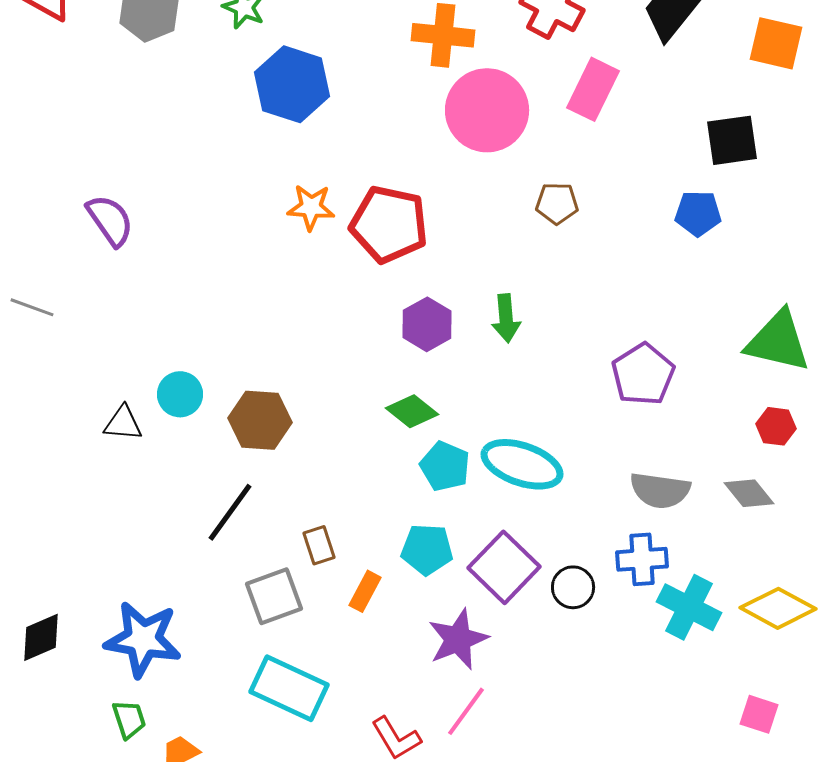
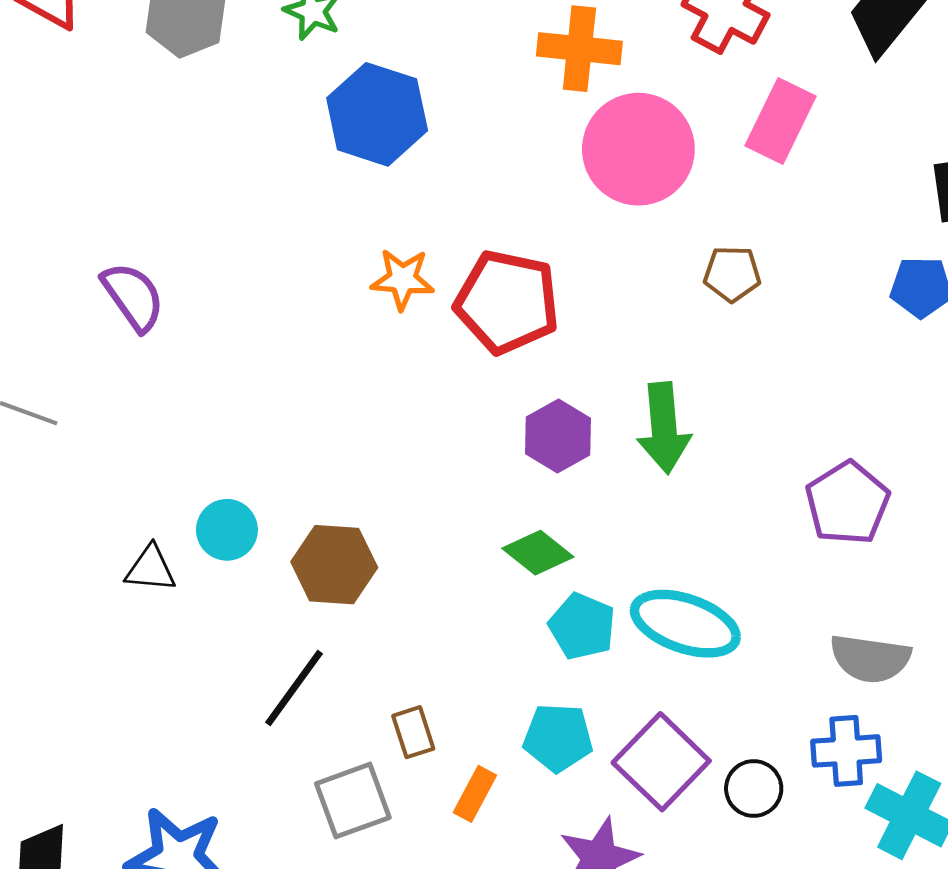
green arrow: (506, 318) -> (664, 428), size x1.4

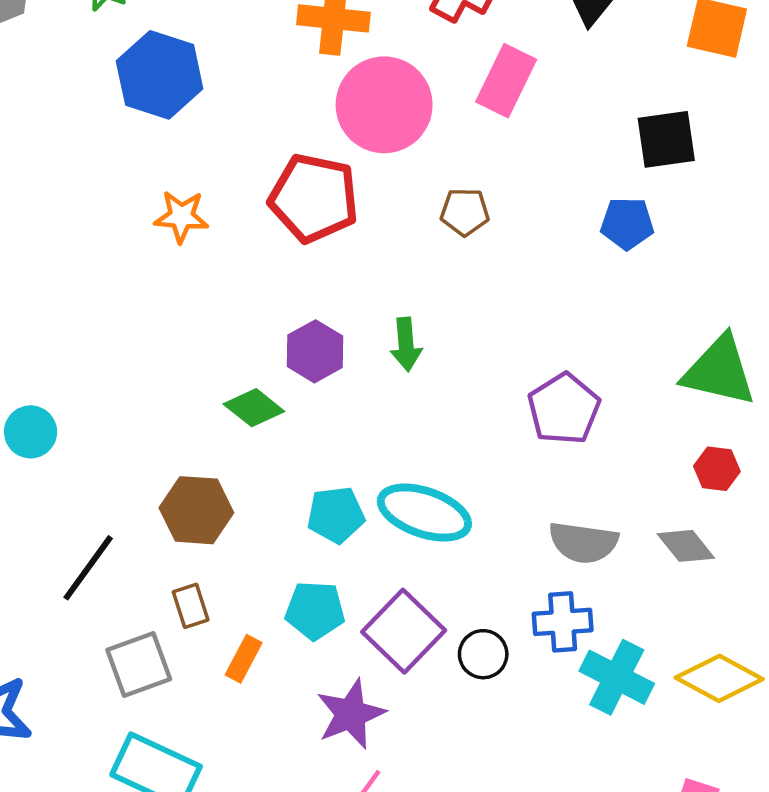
red pentagon: (507, 302) -> (314, 198), moved
green arrow: (664, 428) -> (406, 344), size x0.7
green diamond: (538, 553) -> (254, 408), moved
brown hexagon: (334, 565) -> (196, 510), moved
cyan pentagon: (582, 626) -> (336, 515), turned -30

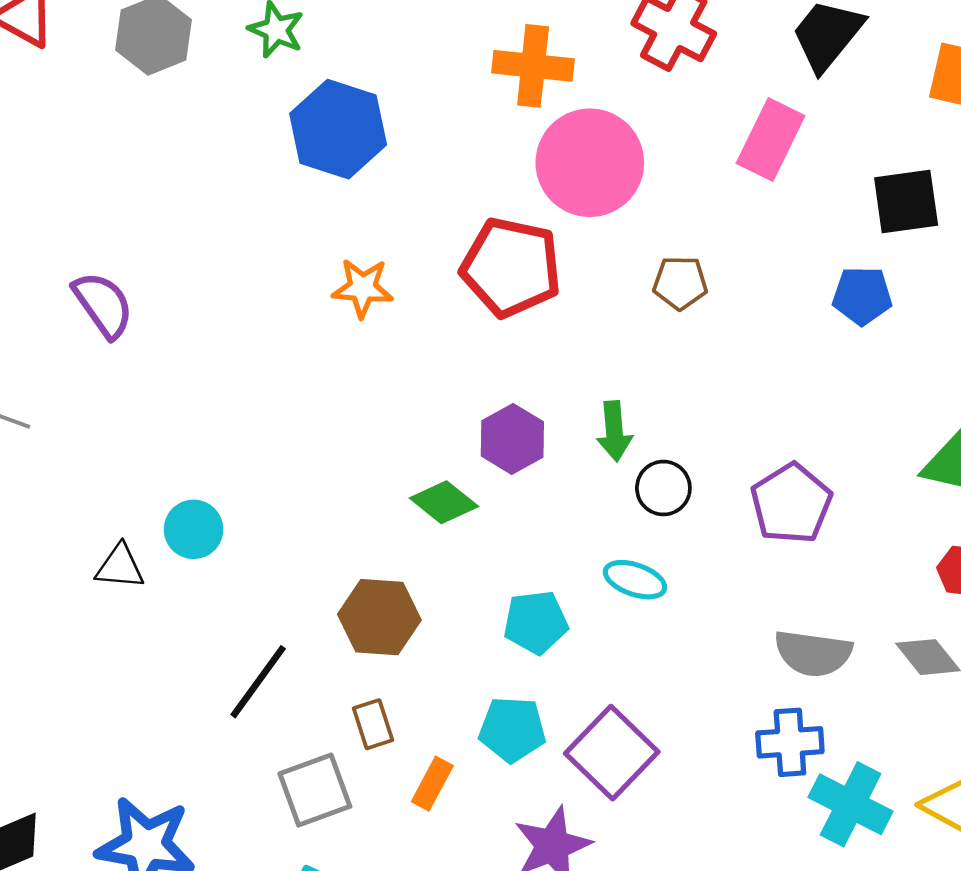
pink rectangle: (506, 81) -> (771, 140), moved
cyan ellipse: (424, 513) -> (635, 580), moved, size x0.6
black circle: (483, 654) -> (663, 488), moved

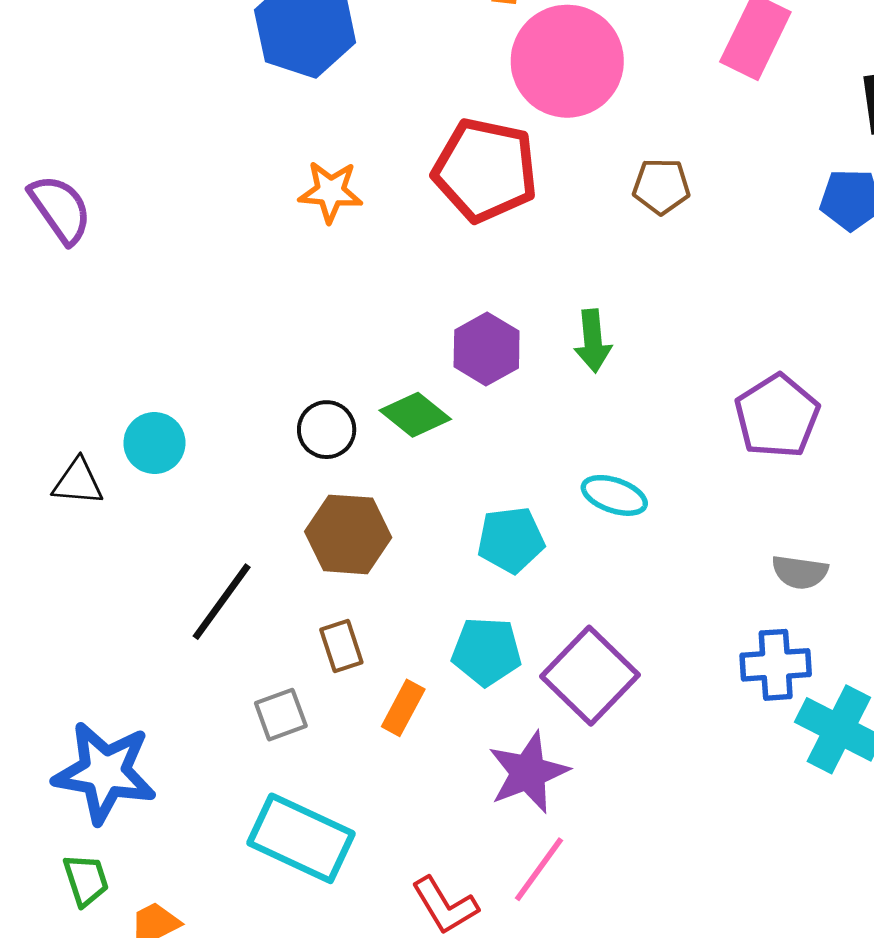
black circle: (663, 488) -> (327, 430), moved
gray semicircle: (813, 653) -> (800, 572), size x0.7
gray square: (315, 790) -> (281, 715), size x0.7

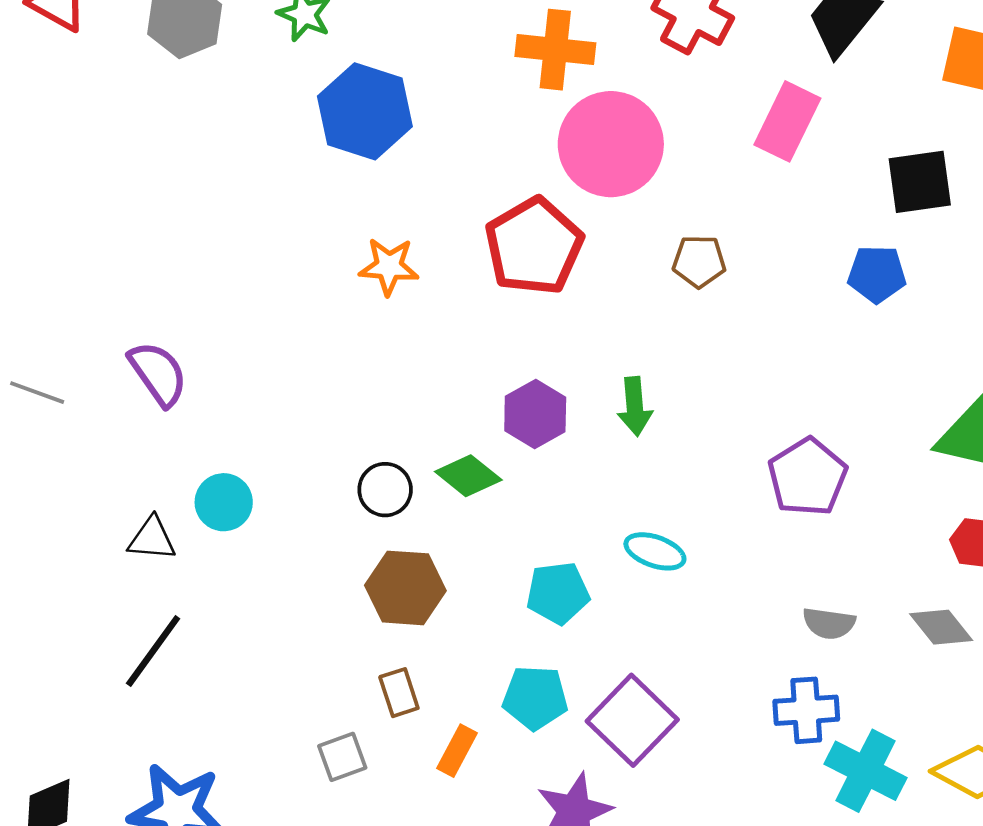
red pentagon: (485, 170) -> (534, 246), turned 30
purple semicircle: (60, 209) -> (158, 374), moved
black line: (222, 602) -> (153, 651), moved

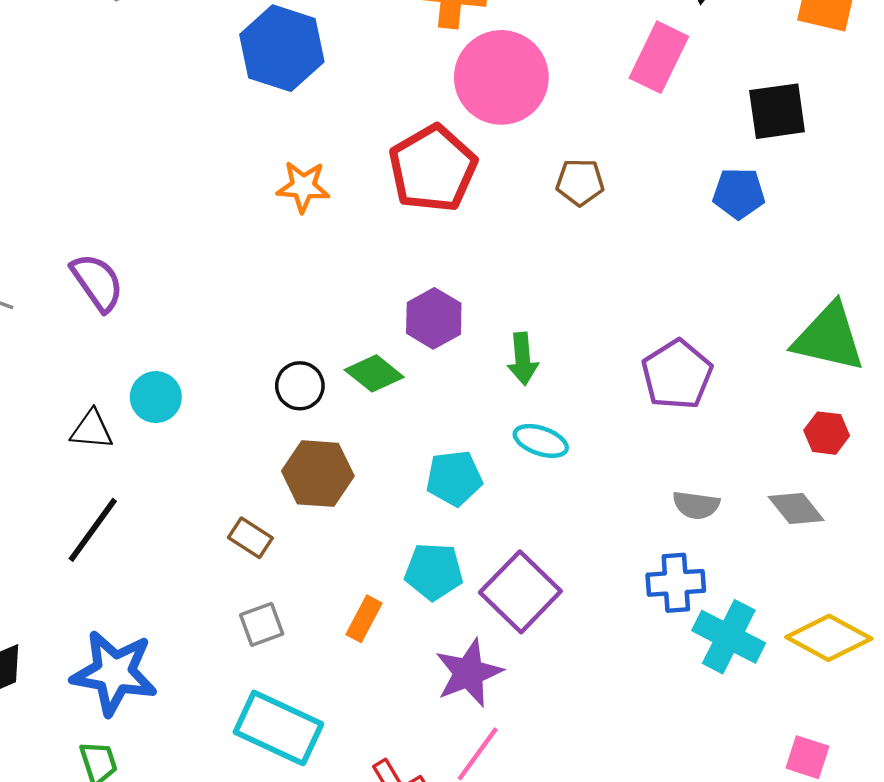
green arrow: (635, 406) -> (523, 359), moved
brown rectangle: (399, 693) -> (250, 538), moved, turned -39

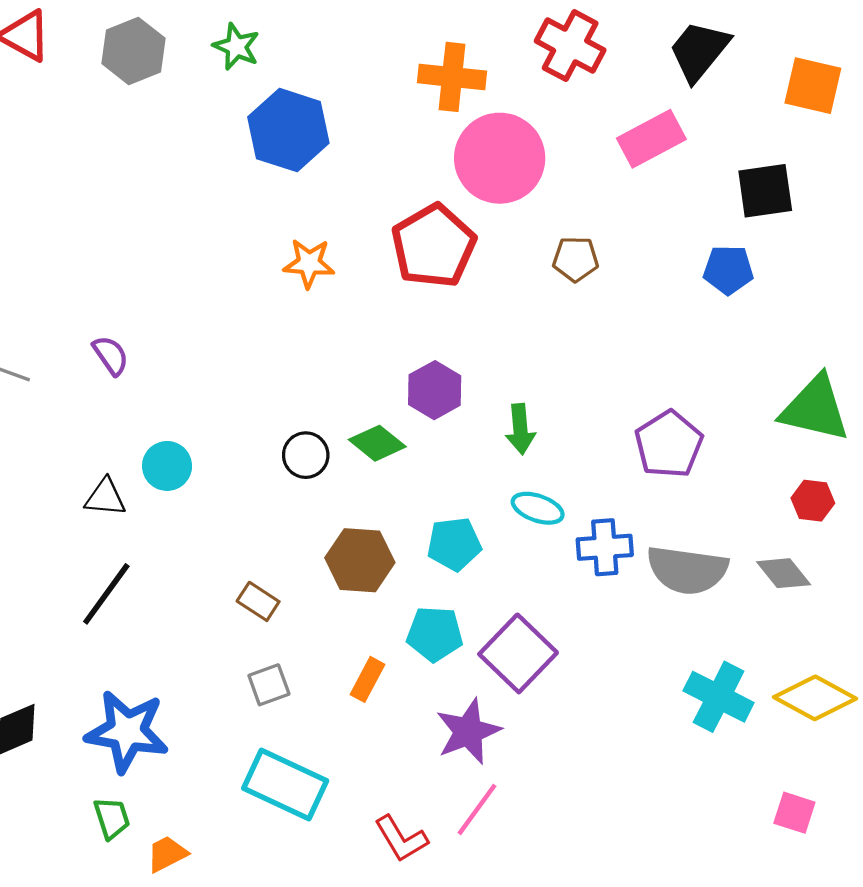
pink rectangle: (659, 57) -> (651, 139), turned 36
purple semicircle: (97, 282) -> (111, 355), size x0.7
brown hexagon: (318, 474) -> (360, 560), moved
gray semicircle: (696, 505) -> (687, 570), size x1.8
blue cross: (676, 583) -> (605, 547), moved

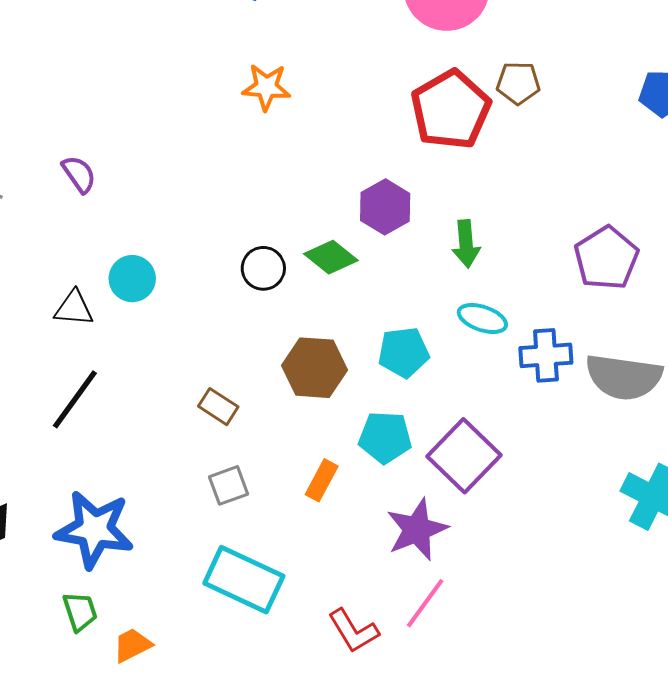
red pentagon: (434, 246) -> (451, 110), moved

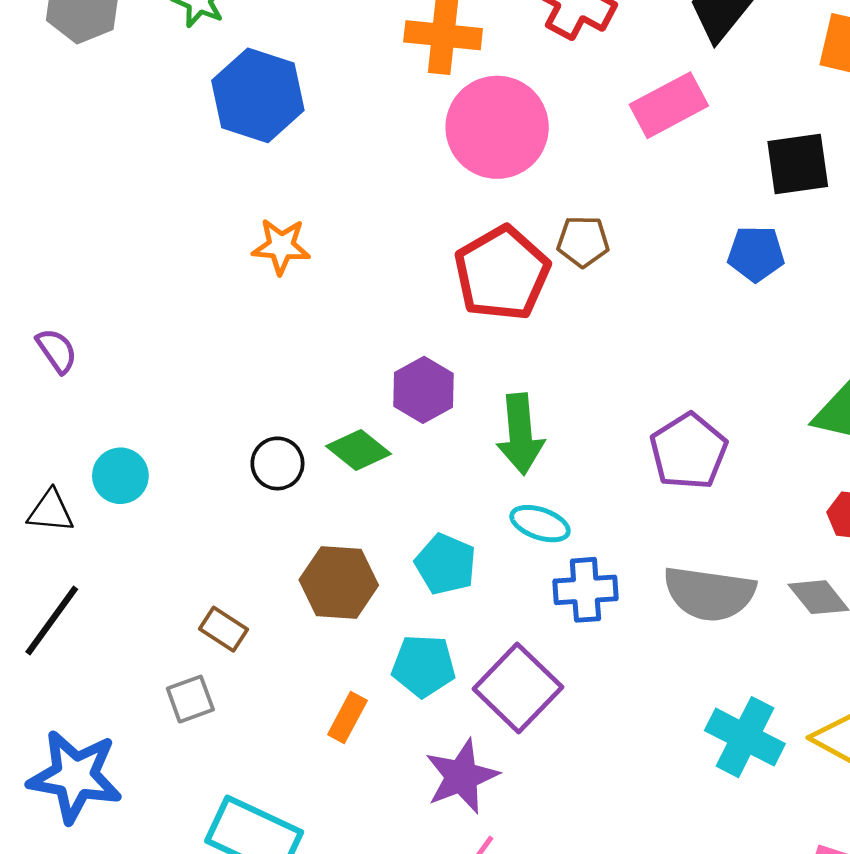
green arrow: (466, 244) -> (520, 434), size x1.4
cyan pentagon: (404, 352) -> (446, 564), turned 30
blue cross: (546, 355) -> (585, 590), moved
gray square: (228, 485) -> (190, 699), moved

